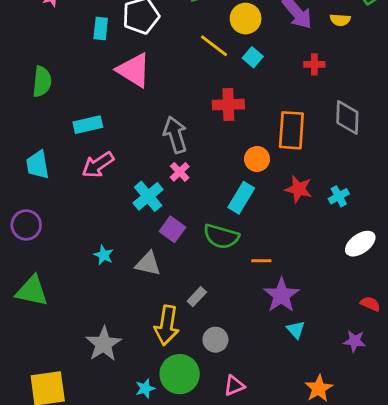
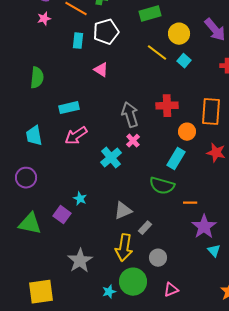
pink triangle: (134, 70) -> (101, 70), size x0.6
red cross: (228, 105) -> (167, 106), moved
purple square: (172, 229) -> (62, 215), moved
gray triangle: (148, 264) -> (123, 211), moved, turned -36

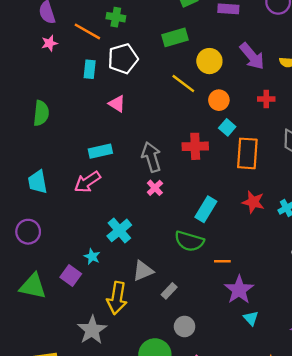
cyan square: (184, 61) -> (227, 127), moved
cyan rectangle: (69, 108) -> (100, 151), moved
orange circle: (187, 132) -> (219, 100), moved
cyan cross: (111, 158) -> (119, 230), moved
yellow arrow: (124, 248) -> (117, 298), moved

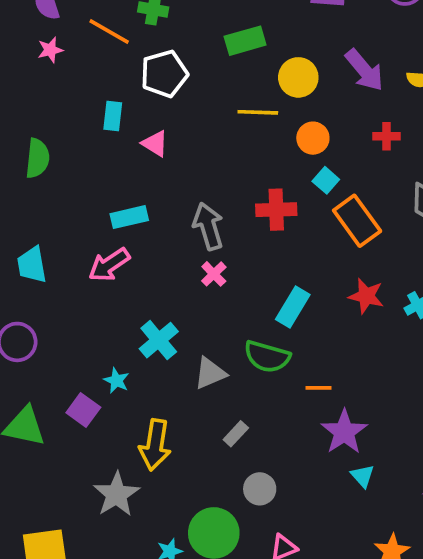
cyan rectangle: (90, 69) -> (113, 116), moved
yellow line: (183, 84) -> (258, 112), turned -35
orange rectangle: (247, 153) -> (357, 221), turned -40
gray triangle: (143, 271) -> (210, 373), moved

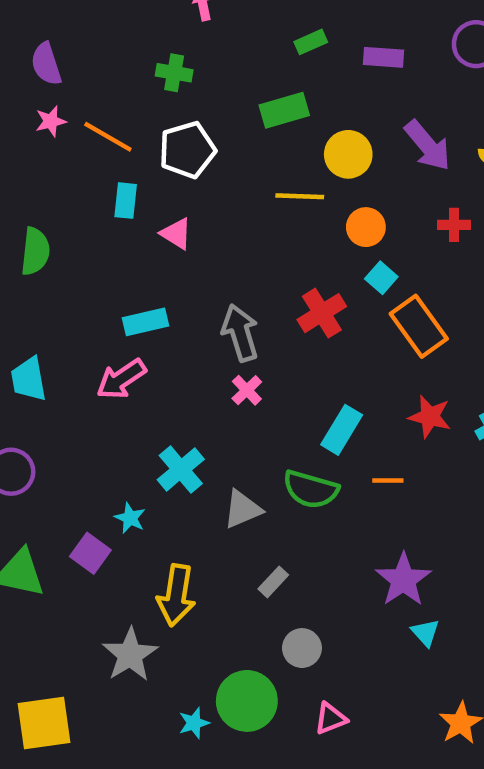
orange line: (109, 32) -> (108, 137), moved
red cross: (276, 210) -> (322, 313), turned -30
orange line: (318, 388) -> (388, 481), moved

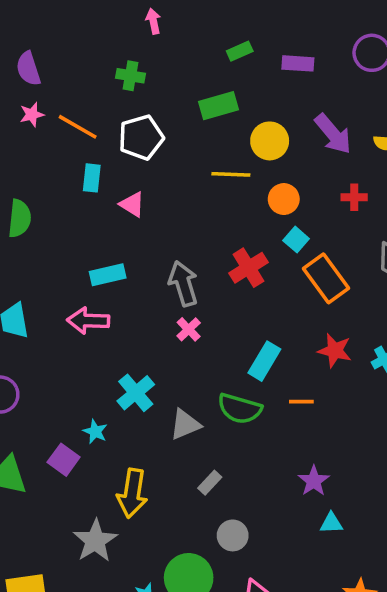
pink arrow: (121, 379) -> (88, 321), turned 36
purple star: (403, 580) -> (314, 481), size x0.7
cyan triangle: (425, 633) -> (331, 523), turned -50

